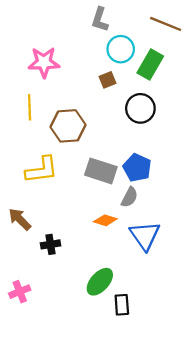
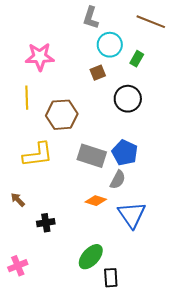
green rectangle: (150, 65) -> (137, 59), size x0.6
brown arrow: (20, 219) -> (18, 200), size x0.7

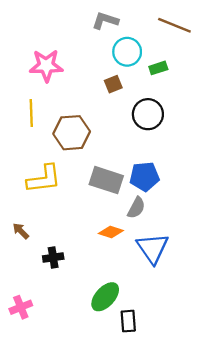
gray L-shape: (91, 18) -> (105, 21), turned 90
green rectangle: (137, 59) -> (158, 68), turned 42
blue pentagon: (125, 153) -> (144, 177), turned -30

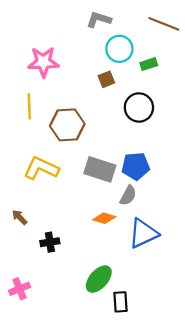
yellow L-shape: (44, 179) -> (41, 168), turned -148
blue triangle: (153, 248) -> (143, 233), turned 40

